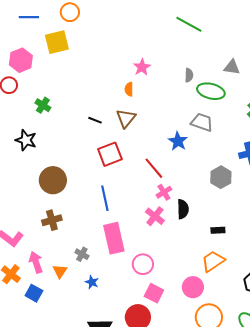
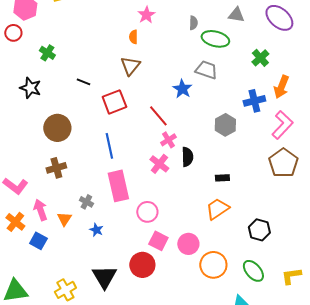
black line: (95, 120) -> (83, 82), moved
pink circle: (193, 287) -> (188, 244), moved

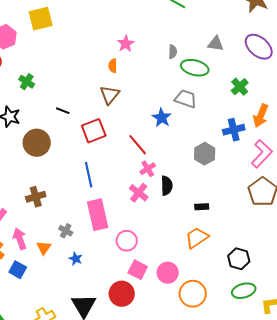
brown circle: (57, 128) -> (37, 143), moved
green ellipse: (253, 271) -> (244, 291), moved, turned -65

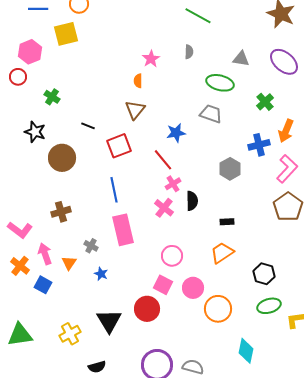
gray semicircle: (173, 52) -> (189, 52), moved
blue star: (162, 118) -> (176, 133), moved, turned 30
pink circle: (127, 241) -> (172, 256), moved

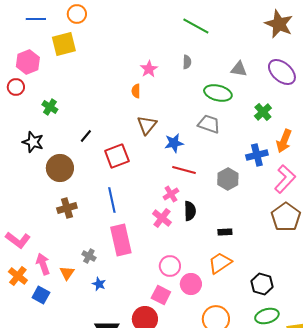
brown triangle: (135, 110) -> (147, 125), moved
black line: (88, 126) -> (86, 136), turned -72
red line: (163, 160) -> (184, 170), moved, turned -35
brown cross: (61, 212) -> (67, 208), moved
pink circle: (193, 288) -> (191, 284), moved

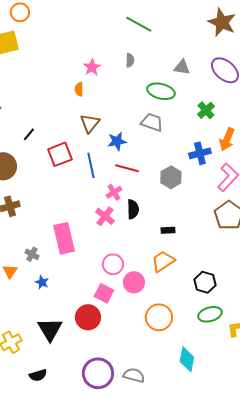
blue line: (112, 200) -> (91, 165), moved

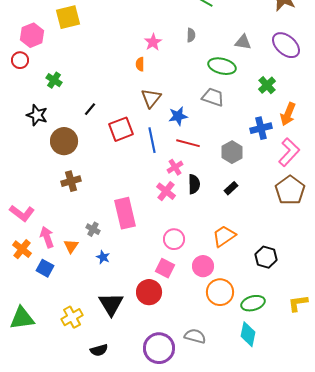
black rectangle: (168, 230) -> (231, 188), moved, turned -40
pink circle: (134, 282) -> (203, 266), moved
green ellipse: (210, 314) -> (253, 303), moved
gray semicircle: (134, 375) -> (195, 336), moved

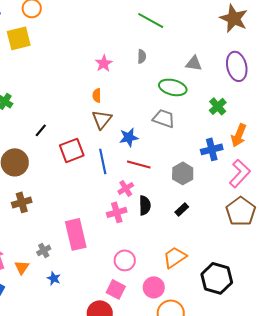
purple ellipse: (286, 45) -> (237, 66), turned 36
orange semicircle: (140, 64) -> (97, 95), moved
pink cross: (166, 191) -> (117, 212), turned 36
gray cross: (93, 229) -> (44, 250), turned 32
black hexagon: (266, 257) -> (217, 278), size x1.4

